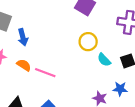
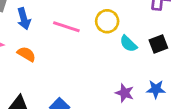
pink line: (45, 73) -> (66, 27), moved
blue star: (120, 89) -> (156, 89), moved

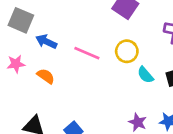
blue arrow: (24, 19) -> (46, 42), turned 126

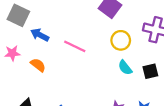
yellow circle: (127, 51) -> (121, 40), moved

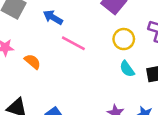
blue arrow: (40, 35) -> (53, 17), moved

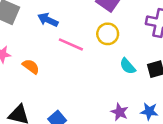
yellow circle: (124, 39) -> (108, 34), moved

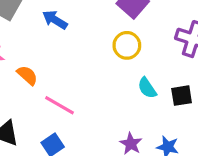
pink line: (71, 44) -> (59, 105), moved

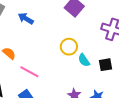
yellow circle: (127, 45) -> (69, 47), moved

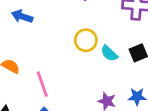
pink line: (29, 72) -> (42, 84), turned 54

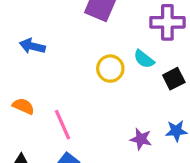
cyan semicircle: (109, 53) -> (144, 59), moved

